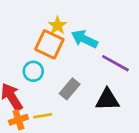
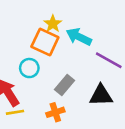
yellow line: (43, 116) -> (15, 112), moved
orange cross: (18, 120) -> (55, 112), moved

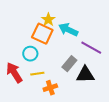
gray rectangle: (64, 85) -> (69, 64), moved
yellow line: (15, 112) -> (37, 74), moved

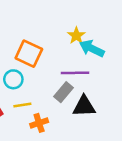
yellow star: (48, 20) -> (76, 36), moved
cyan arrow: (68, 30) -> (92, 48), moved
purple line: (91, 48) -> (75, 73), moved, turned -30

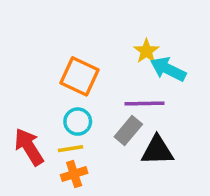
cyan circle: (13, 79) -> (78, 122), moved
orange cross: (39, 123) -> (74, 174), moved

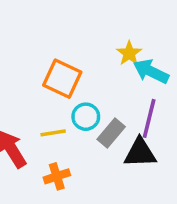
purple line: (145, 103) -> (149, 118), moved, turned -75
cyan circle: (78, 122) -> (86, 117), moved
yellow line: (70, 149) -> (53, 133), moved

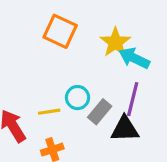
yellow star: (129, 53) -> (115, 42), size x1.4
orange square: (62, 79) -> (60, 31), moved

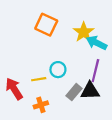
gray rectangle: (100, 112) -> (74, 92), moved

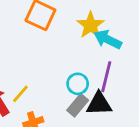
cyan circle: (58, 70) -> (78, 84), moved
yellow line: (39, 79) -> (20, 94), moved, turned -40

